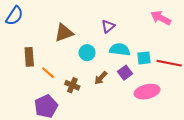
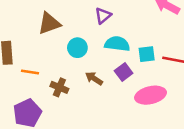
orange line: (48, 73) -> (30, 72), turned -32
brown arrow: (101, 78) -> (94, 78), turned 80

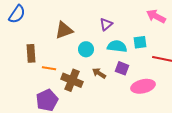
cyan square: (147, 54) -> (140, 42), moved
purple square: (124, 72) -> (122, 68), turned -32
brown cross: (59, 87) -> (72, 80), size x1.5

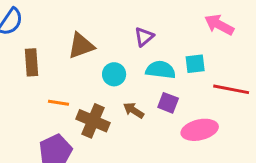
brown rectangle: (31, 53) -> (32, 62), moved

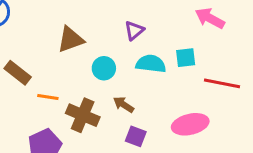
brown rectangle: (32, 62) -> (18, 73), moved, turned -48
purple square: (168, 103) -> (136, 136), moved

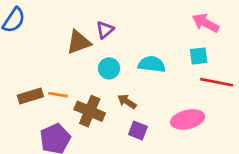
purple triangle: (134, 30) -> (105, 30), moved
cyan square: (186, 58) -> (199, 56), moved
brown rectangle: (18, 73) -> (30, 96), moved, turned -55

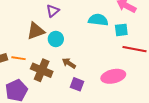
brown triangle: (79, 42) -> (36, 31), moved
cyan semicircle: (152, 64) -> (98, 20), moved

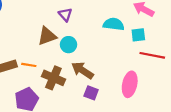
purple triangle: (53, 11) -> (65, 15), turned -32
brown arrow: (69, 63) -> (82, 70), size x1.5
pink ellipse: (113, 76) -> (130, 84), turned -65

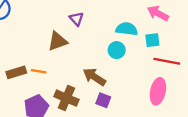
cyan circle: (69, 45) -> (117, 50), moved
brown cross: (53, 78) -> (66, 98), moved
pink ellipse: (130, 84) -> (158, 91), moved

